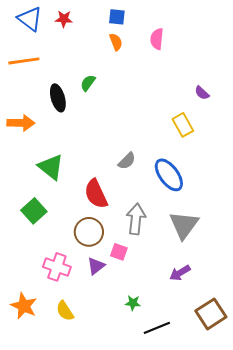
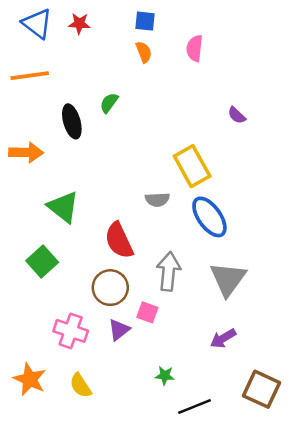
purple semicircle: (202, 93) -> (237, 115), moved
yellow rectangle: (183, 125) -> (192, 166), moved, size x1.4
gray semicircle: (127, 161) -> (157, 200), turned 42
brown square: (211, 314) -> (261, 389), turned -32

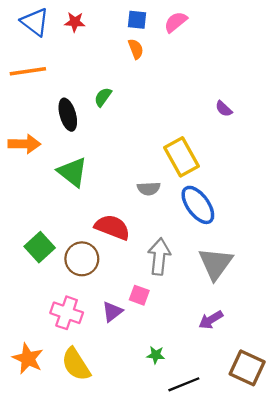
pink semicircle: (195, 48) -> (176, 22), moved, turned 45
green triangle: (63, 207) -> (72, 172), moved
red semicircle: (119, 240) -> (112, 227), turned 136
brown circle: (110, 288) -> (82, 259), moved
yellow semicircle: (81, 385) -> (76, 364), size x1.4

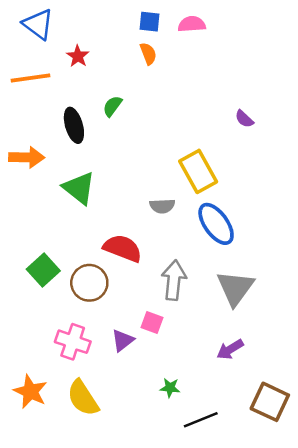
red star: (75, 22) -> (78, 56), moved, turned 30
pink semicircle: (176, 22) -> (192, 24), turned 35

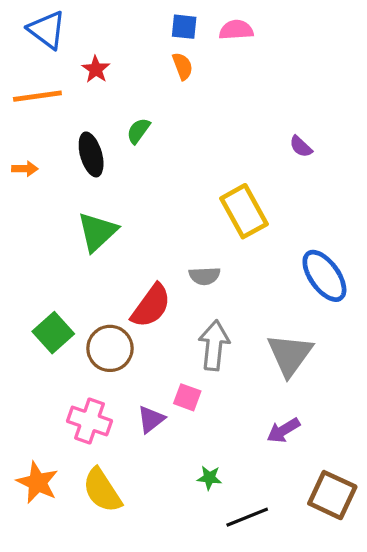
orange arrow: (27, 157) -> (25, 169), moved, size x0.6
green triangle: (79, 188) -> (97, 232), turned 39
gray semicircle: (162, 206) -> (205, 276), moved
blue ellipse: (216, 224) -> (324, 276), moved
red semicircle: (123, 248) -> (151, 306), turned 105

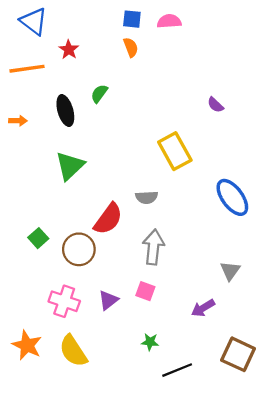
green square: (53, 333) -> (38, 238), size x0.7
gray triangle: (290, 355) -> (230, 271), moved, size x0.6
pink square: (187, 397) -> (145, 291), moved

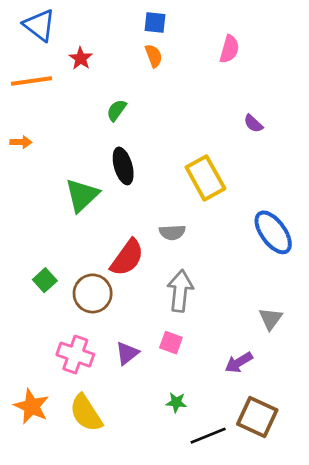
pink semicircle: (169, 21) -> (229, 49), moved, turned 110
black ellipse: (65, 110) -> (123, 166), moved
brown square: (238, 354) -> (257, 417), moved

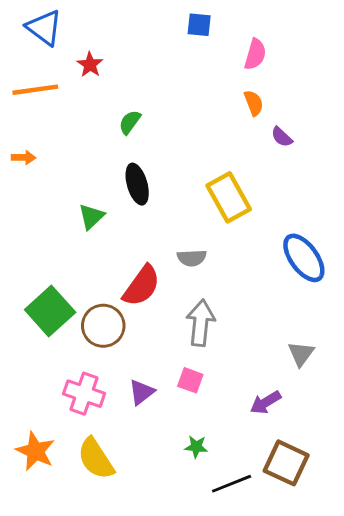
blue square: (155, 23) -> (199, 25), moved
orange semicircle: (154, 56) -> (254, 103), moved
green triangle: (82, 195) -> (91, 217), size x0.7
green square: (45, 280) -> (50, 311), size x1.8

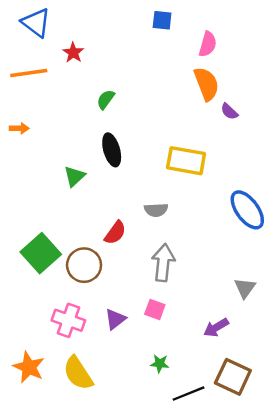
orange semicircle: (254, 103) -> (206, 84), size x1.6
yellow rectangle: (229, 197) -> (186, 161), turned -51
red semicircle: (142, 286) -> (115, 233), size x0.7

